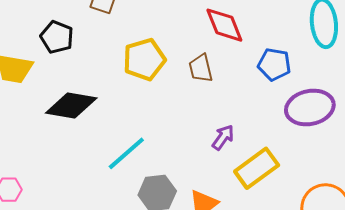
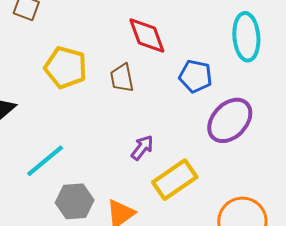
yellow pentagon: (144, 59) -> (66, 67), turned 30
purple ellipse: (310, 108) -> (230, 120), turned -36

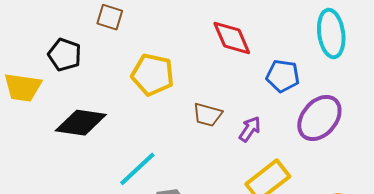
brown trapezoid: (122, 78) -> (207, 115), moved, turned -60
purple arrow: (142, 148) -> (250, 129), moved

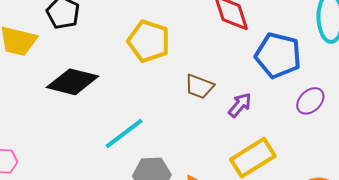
blue pentagon: (283, 76) -> (278, 55), size x1.4
purple ellipse: (319, 118) -> (310, 101), size x0.6

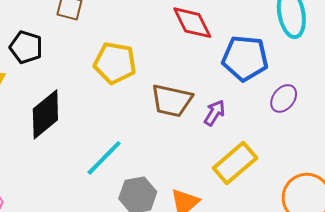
black diamond: (72, 82) -> (45, 114), turned -45
brown trapezoid: (199, 87) -> (172, 100), size x1.4

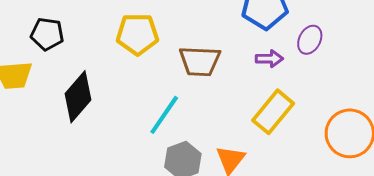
purple arrow: (214, 113) -> (269, 59), moved, turned 68
cyan line: (104, 158) -> (164, 115), moved

